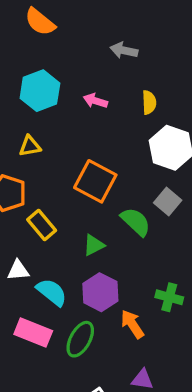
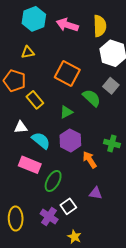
pink arrow: (95, 101) -> (67, 25), size x1.5
yellow semicircle: (149, 102) -> (100, 26), size x1.5
green ellipse: (80, 339) -> (53, 181), moved

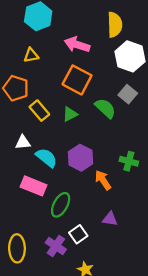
pink arrow: (67, 25) -> (77, 45), moved
green triangle: (66, 112) -> (70, 114), moved

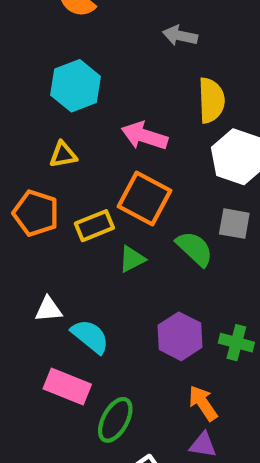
gray square: (128, 94) -> (234, 224), turned -30
yellow rectangle: (39, 111) -> (94, 226), moved, turned -72
purple hexagon: (81, 158) -> (180, 336), moved
orange arrow: (103, 180) -> (203, 403), moved

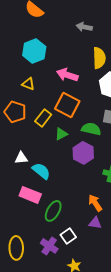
yellow triangle: (63, 155) -> (28, 84), turned 32
yellow rectangle: (94, 226) -> (43, 118), turned -30
green semicircle: (195, 249) -> (91, 129), turned -30
purple hexagon: (180, 336) -> (83, 153), moved

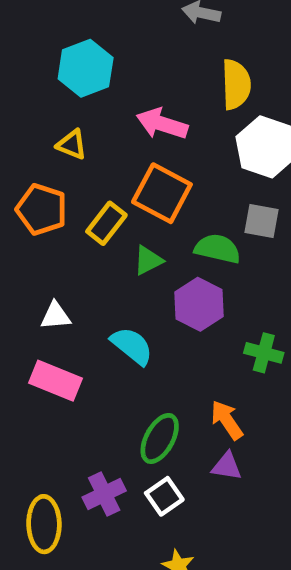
cyan semicircle: (41, 171) -> (132, 346), moved
pink rectangle: (30, 195) -> (56, 381), moved
green ellipse: (53, 211) -> (160, 438), moved
purple cross: (49, 246) -> (104, 494), moved, turned 30

